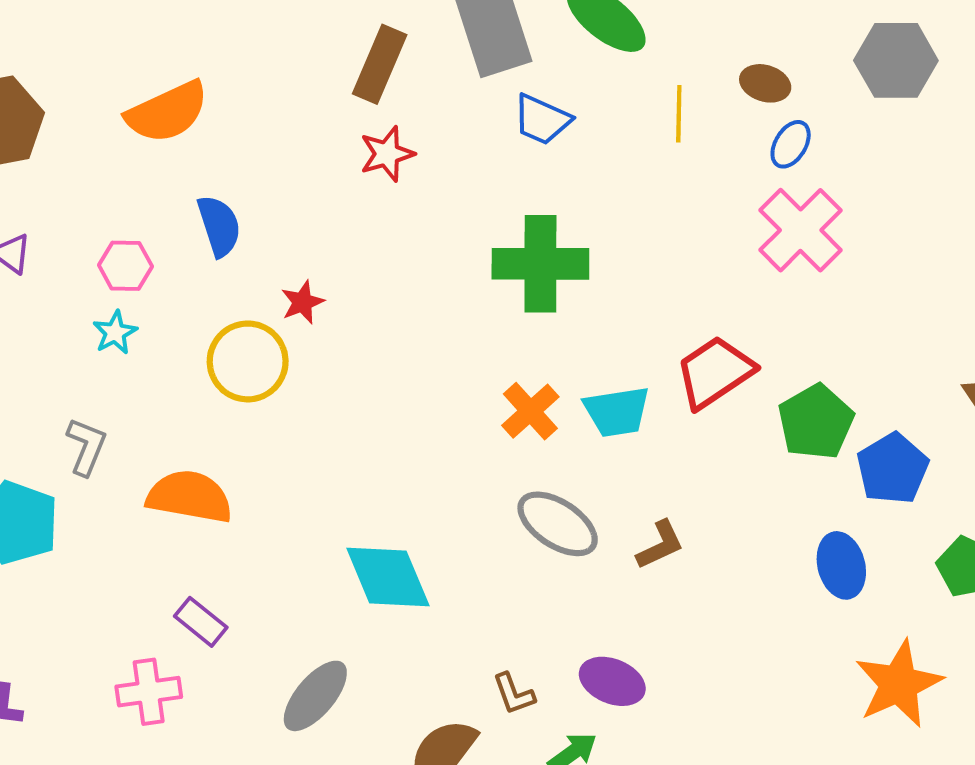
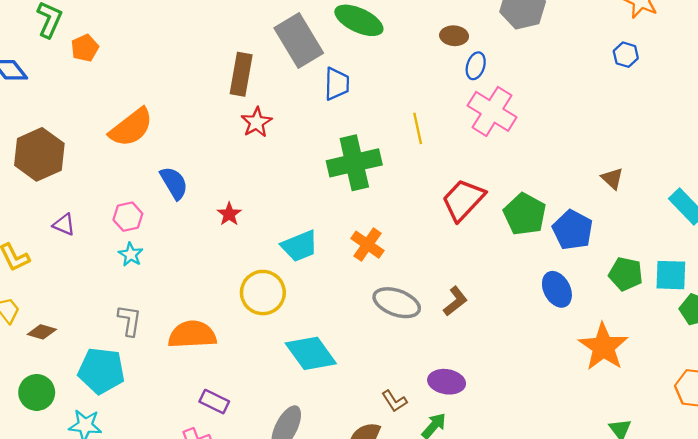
yellow line: (679, 114) -> (418, 128), moved
blue trapezoid: (542, 120) -> (337, 84), turned -100
yellow circle: (248, 361) -> (263, 293), moved
cyan trapezoid: (617, 412) -> (300, 246), moved

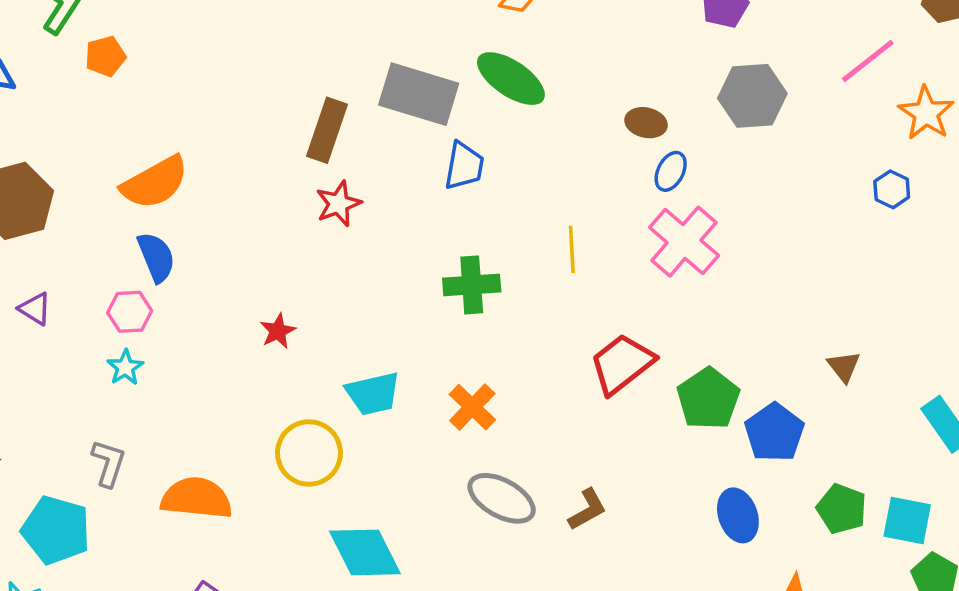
gray rectangle: (299, 41) -> (419, 94), turned -51
green cross: (354, 163) -> (472, 285), size x0.7
blue semicircle: (174, 183) -> (156, 257), moved

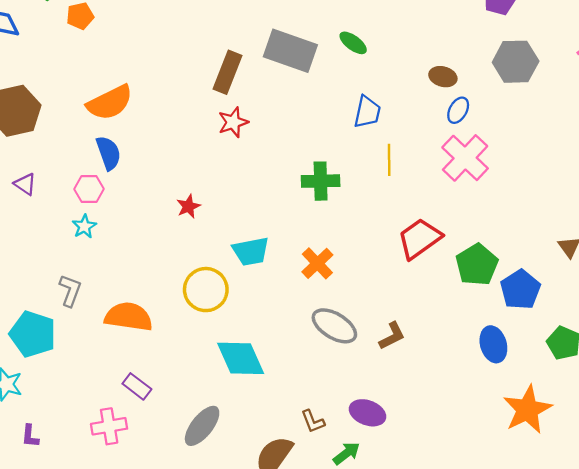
green ellipse: (511, 79) -> (353, 43), size x0.6
blue trapezoid: (464, 166) -> (367, 112), moved

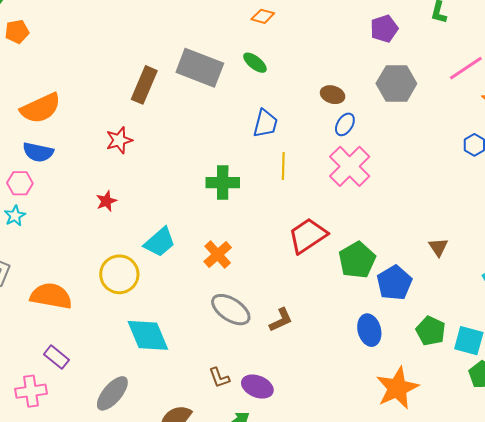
red star: (233, 122) -> (119, 140), moved
blue semicircle: (108, 153) -> (38, 152), turned 120
cyan trapezoid: (251, 251) -> (160, 242), turned -32
brown L-shape: (313, 421) -> (219, 378), moved

